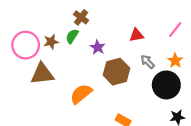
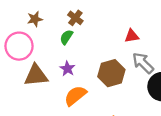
brown star: (51, 42) -> (35, 19), moved
purple star: (98, 47) -> (67, 69), moved
gray arrow: (148, 62) -> (143, 63), size x1.5

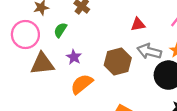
green semicircle: (66, 37) -> (60, 30), moved
gray arrow: (143, 63) -> (149, 51), turned -30

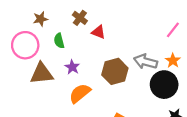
red triangle: (138, 24) -> (98, 32), moved, turned 32
green semicircle: (60, 30) -> (59, 41), turned -48

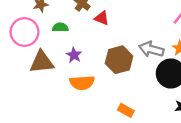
green semicircle: (59, 41) -> (60, 27), turned 104
orange semicircle: (80, 93) -> (82, 83), turned -145

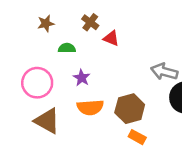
pink circle: (24, 32) -> (37, 83), moved
brown hexagon: (119, 60) -> (130, 109), moved
brown triangle: (42, 62) -> (47, 121), moved, turned 35

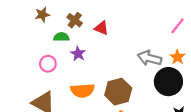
brown cross: (90, 22) -> (75, 20), moved
purple star: (82, 78) -> (78, 54), moved
pink circle: (37, 83) -> (48, 64), moved, size x0.6

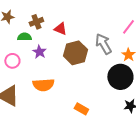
brown cross: (75, 20) -> (36, 22), turned 32
gray arrow: (149, 58) -> (103, 44), moved, turned 45
brown hexagon: (118, 92) -> (75, 53), moved

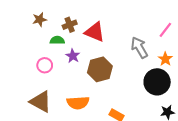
red triangle: (60, 29) -> (95, 32), size x1.5
brown hexagon: (75, 53) -> (100, 69), moved
orange semicircle: (43, 85) -> (78, 103), moved

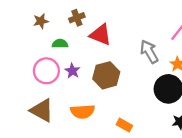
brown cross: (70, 25) -> (77, 18), moved
purple star: (73, 56) -> (72, 71), moved
pink circle: (45, 65) -> (46, 71), size x1.5

